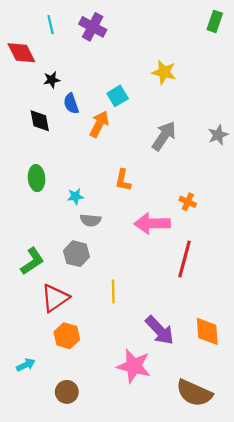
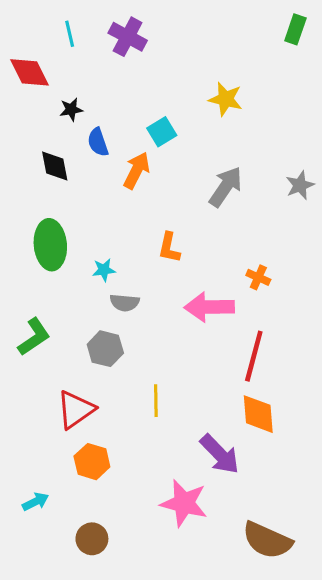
green ellipse: (37, 178) -> (50, 245), size x1.4
green L-shape: (32, 261) -> (34, 337), moved
orange diamond: (207, 331) -> (258, 414), moved

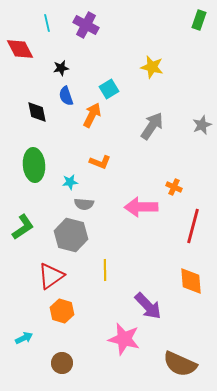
black star: (71, 110) -> (61, 68), moved
orange L-shape: (169, 248) -> (100, 162), moved, turned -80
gray hexagon: (105, 349) -> (71, 235), size x1.4
red line: (254, 356) -> (193, 226), moved
orange diamond: (258, 414) -> (191, 281), moved

